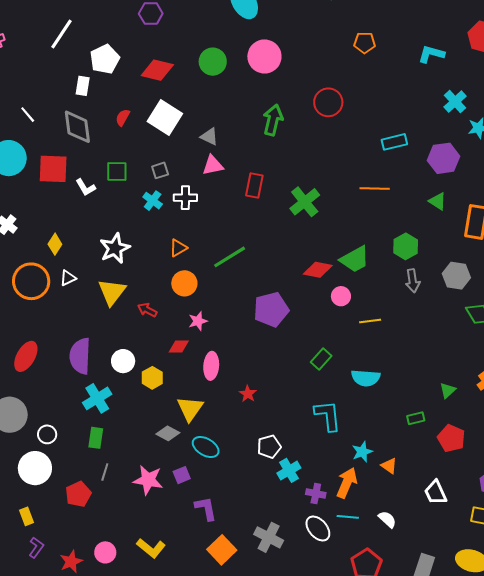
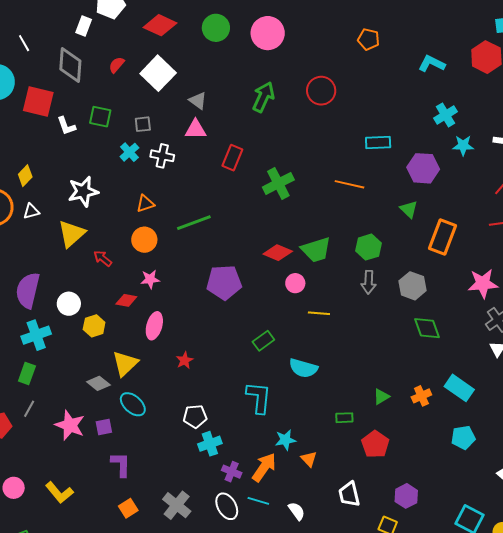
orange square: (222, 550) -> (128, 508), size x0.7

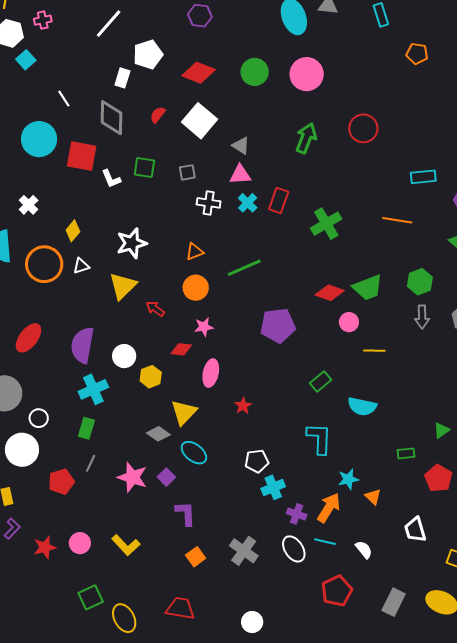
orange pentagon: (368, 39) -> (417, 54), moved
cyan cross: (129, 152) -> (248, 203), moved
purple square: (104, 427) -> (166, 477), turned -30

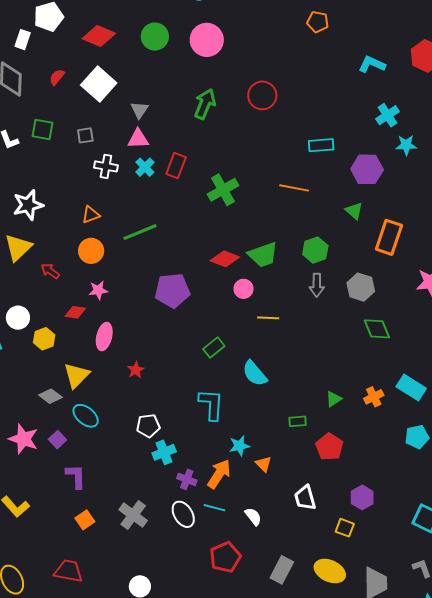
gray triangle: (241, 146) -> (140, 110), turned 30
cyan semicircle: (362, 406) -> (255, 373), turned 36

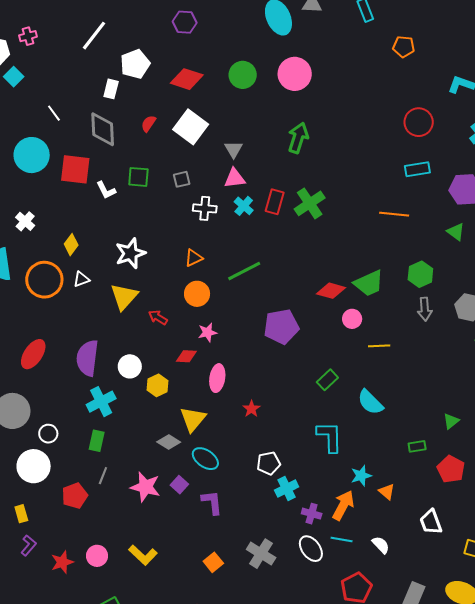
red circle: (262, 95) -> (419, 122), moved
green cross: (223, 190) -> (310, 203), moved
purple L-shape: (76, 476) -> (212, 502), moved

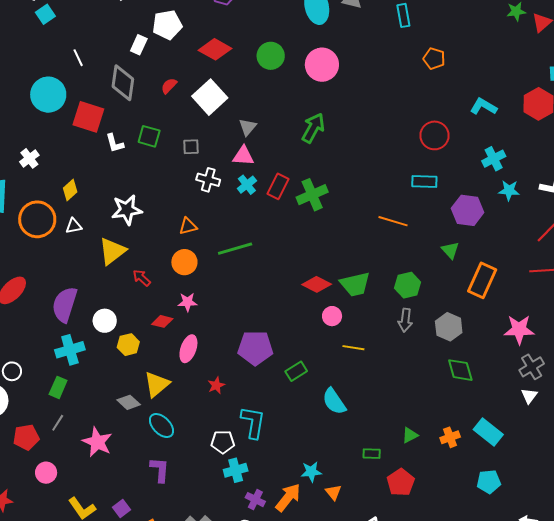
purple pentagon: (281, 327) -> (255, 348), moved
cyan L-shape: (330, 437) -> (253, 422), moved
purple square: (179, 485) -> (121, 508), moved
pink circle: (97, 556) -> (46, 473), moved

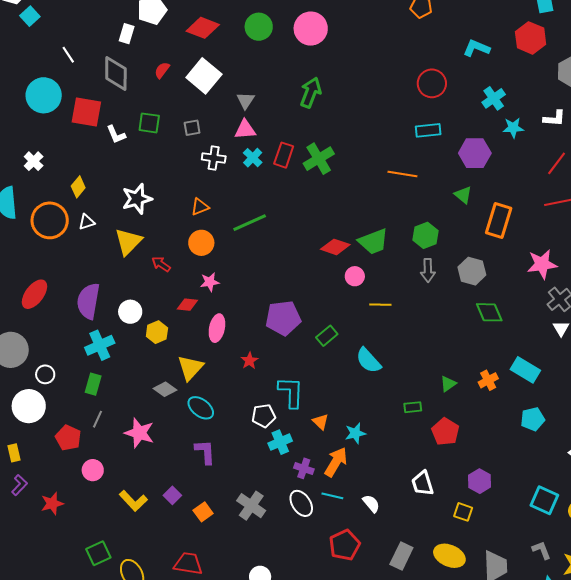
red pentagon: (26, 437) -> (68, 438), turned -30
orange triangle: (333, 492) -> (321, 422), moved

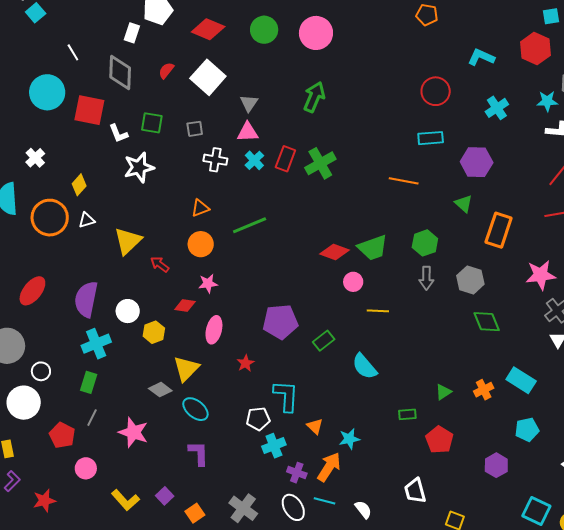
cyan star: (513, 128) -> (547, 101), moved
white star: (137, 199) -> (139, 167), moved
purple hexagon: (480, 481) -> (496, 465), moved

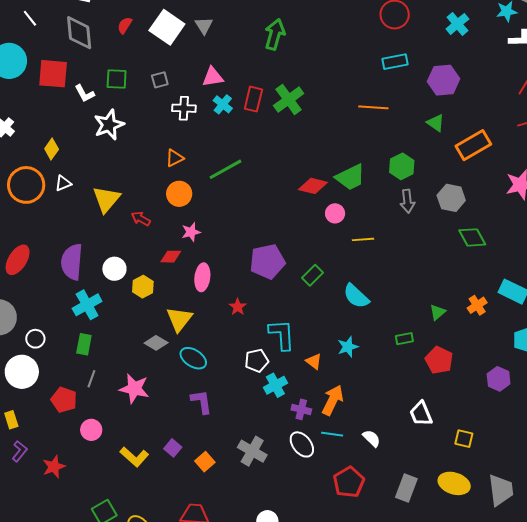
gray triangle: (249, 103) -> (204, 26), moved
orange rectangle: (499, 230) -> (473, 145), turned 48
cyan star: (349, 439) -> (348, 347), moved

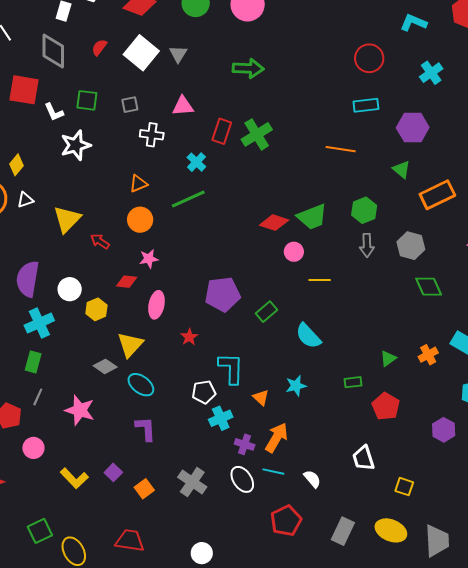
green arrow: (275, 34) -> (248, 68), turned 72
cyan cross: (223, 104) -> (196, 162), moved

